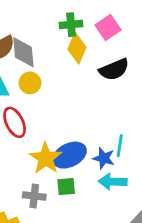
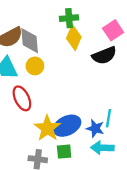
pink square: (108, 27) -> (113, 30), moved

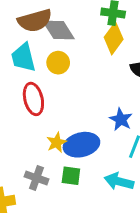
gray diamond: (30, 41) -> (59, 30), turned -40
yellow star: (47, 128) -> (57, 142), size x0.6
blue star: (95, 128) -> (121, 119), moved

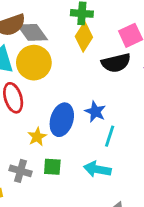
yellow circle: (58, 63) -> (34, 63), size x1.6
blue ellipse: (81, 145) -> (62, 120), moved, turned -56

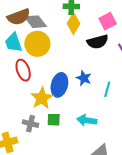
cyan line: (110, 136) -> (107, 89), moved
yellow star: (37, 137) -> (42, 98), size x1.6

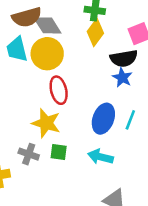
red ellipse: (23, 70) -> (59, 90), moved
blue star: (84, 78) -> (122, 78), moved
blue ellipse: (59, 85) -> (103, 119), moved
yellow star: (42, 98) -> (46, 123), turned -30

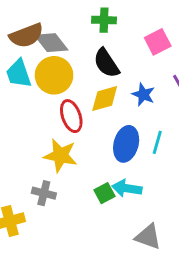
yellow diamond: (95, 32) -> (105, 98), moved, turned 44
black semicircle: (124, 58) -> (106, 63), moved, turned 72
green square: (59, 152) -> (104, 193), moved, turned -30

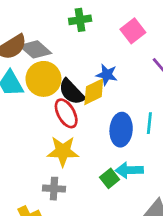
black semicircle: (106, 63) -> (72, 92), moved
blue star: (143, 94) -> (107, 75), moved

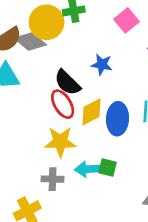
yellow circle: (43, 79) -> (47, 22), moved
yellow diamond: (94, 92) -> (91, 112), moved
cyan arrow: (129, 170) -> (88, 169), moved
green square: (110, 178) -> (107, 167), turned -36

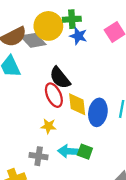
blue star: (102, 65) -> (78, 36), moved
yellow diamond: (91, 112) -> (77, 104), turned -75
yellow star: (60, 142) -> (49, 126), size x0.6

